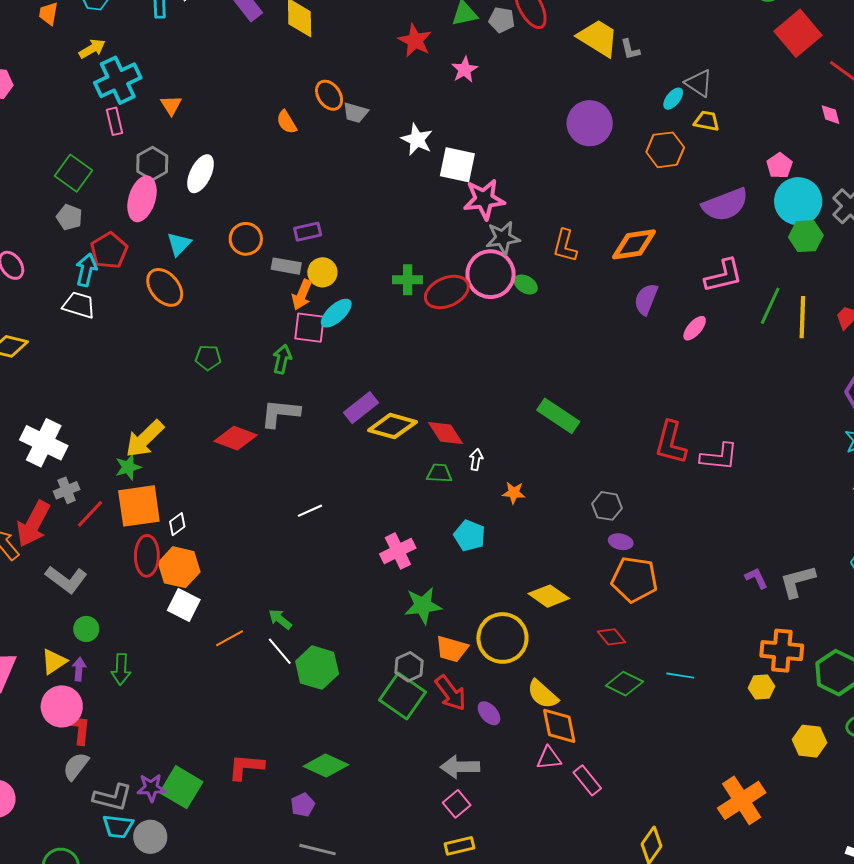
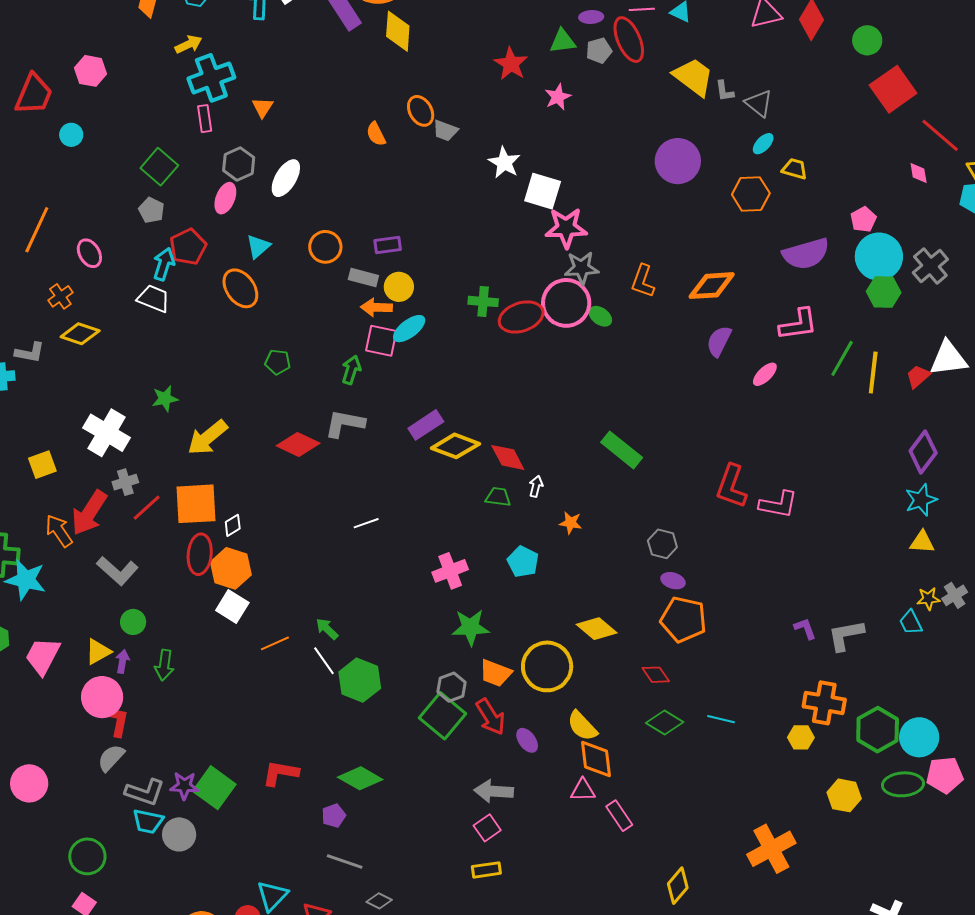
gray pentagon: (502, 20) -> (599, 51), turned -30
gray triangle: (699, 83) -> (759, 103), moved
pink ellipse: (142, 199) -> (225, 198), size x0.7
orange arrow: (302, 295) -> (376, 307), turned 64
green star: (128, 467) -> (165, 399), moved

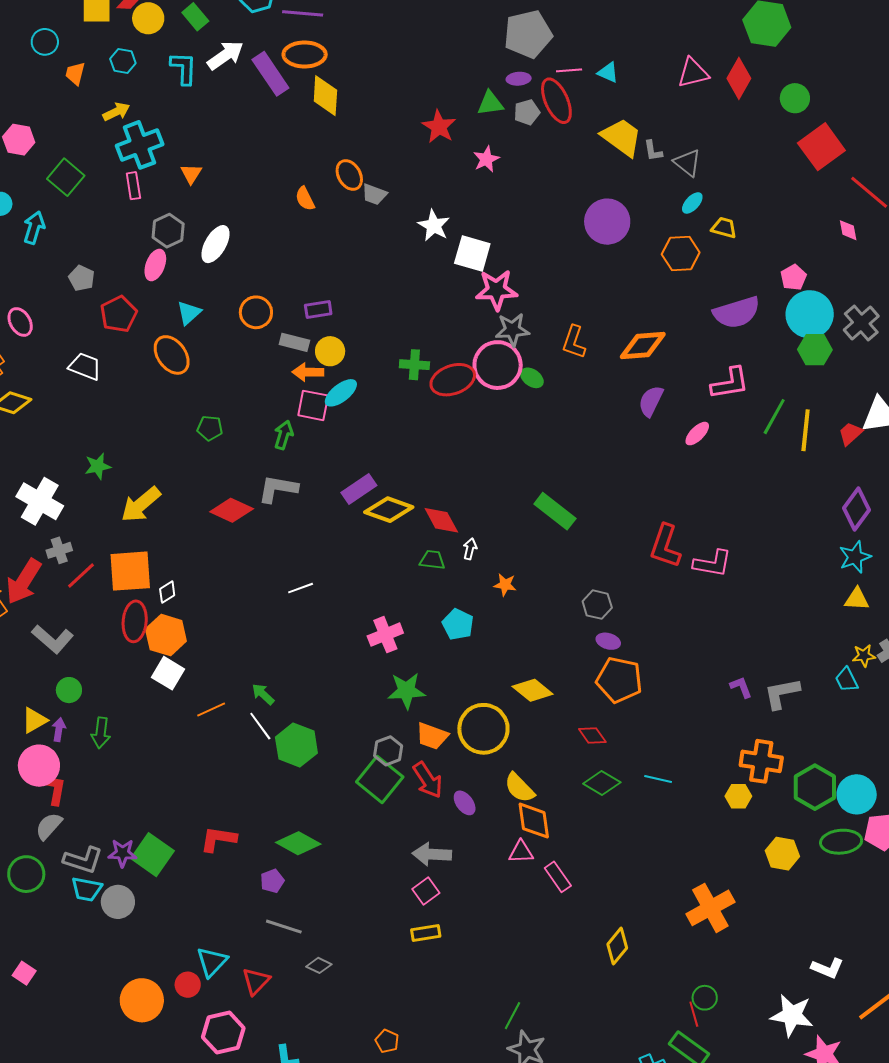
green square: (159, 167) -> (66, 177), moved
cyan arrow: (164, 264) -> (34, 228), moved
green circle: (87, 856) -> (26, 874), moved

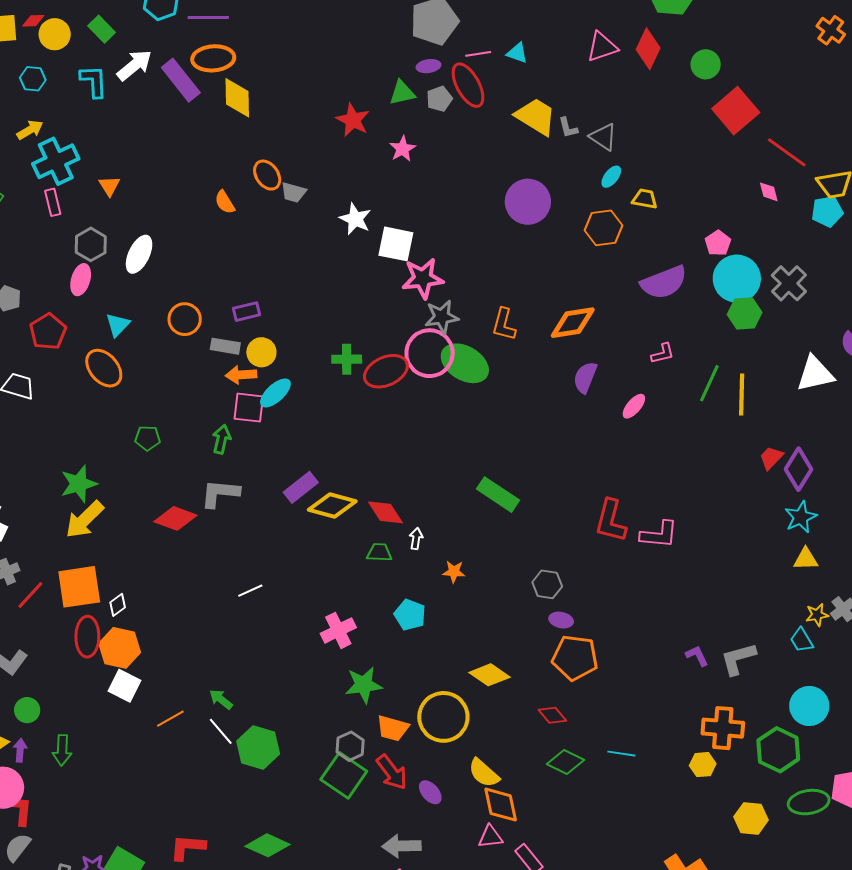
green ellipse: (532, 378) -> (465, 363), size x2.0
pink L-shape: (730, 383) -> (663, 353), size x0.6
red trapezoid: (850, 434) -> (771, 458), moved
green star: (98, 466) -> (79, 484), moved, size x1.4
cyan circle: (857, 794) -> (809, 706), moved

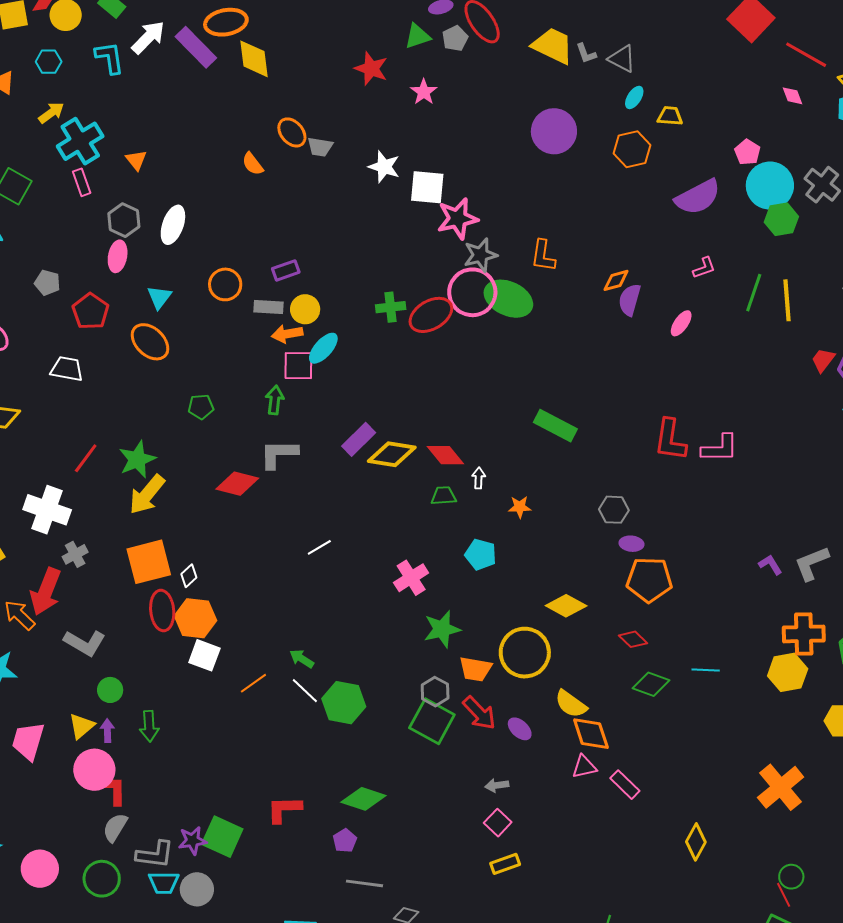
orange diamond: (573, 323) -> (616, 280), moved, size x0.6
red line: (30, 595) -> (86, 458), moved
yellow hexagon: (703, 765) -> (788, 672), size x1.5
gray arrow: (402, 846) -> (497, 785), size x0.6

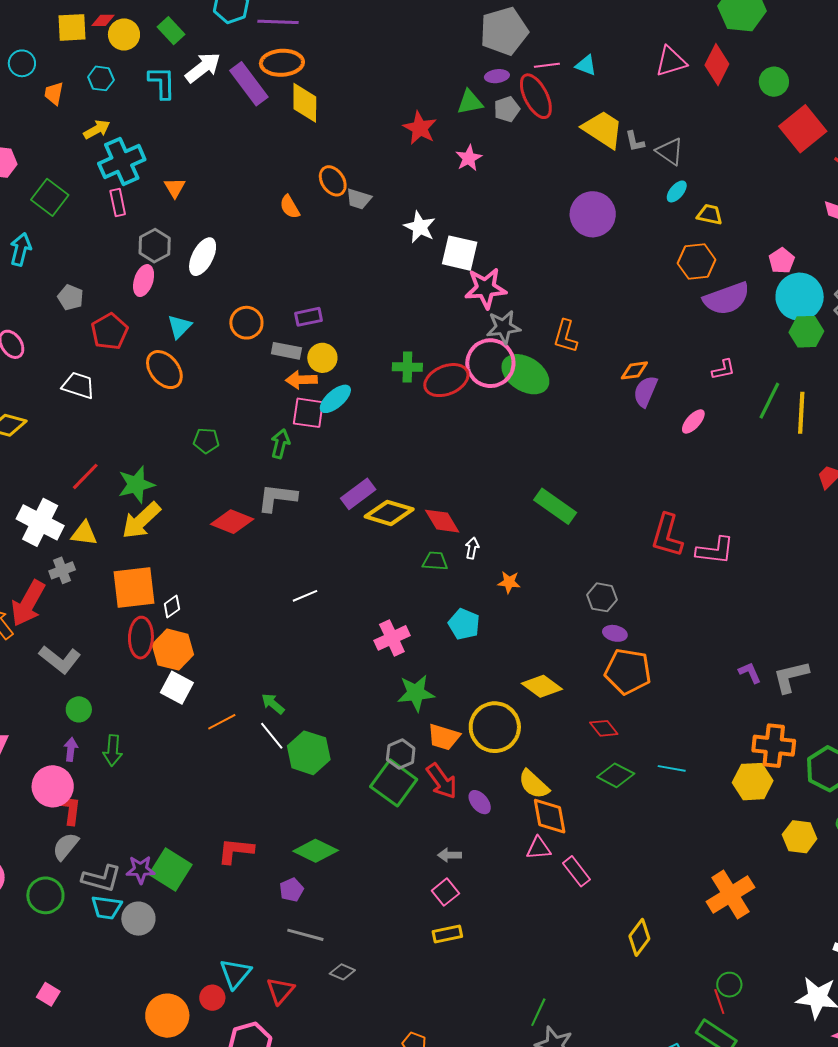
orange hexagon: (632, 149) -> (697, 261), moved
yellow triangle: (82, 726) -> (84, 533), moved, turned 40

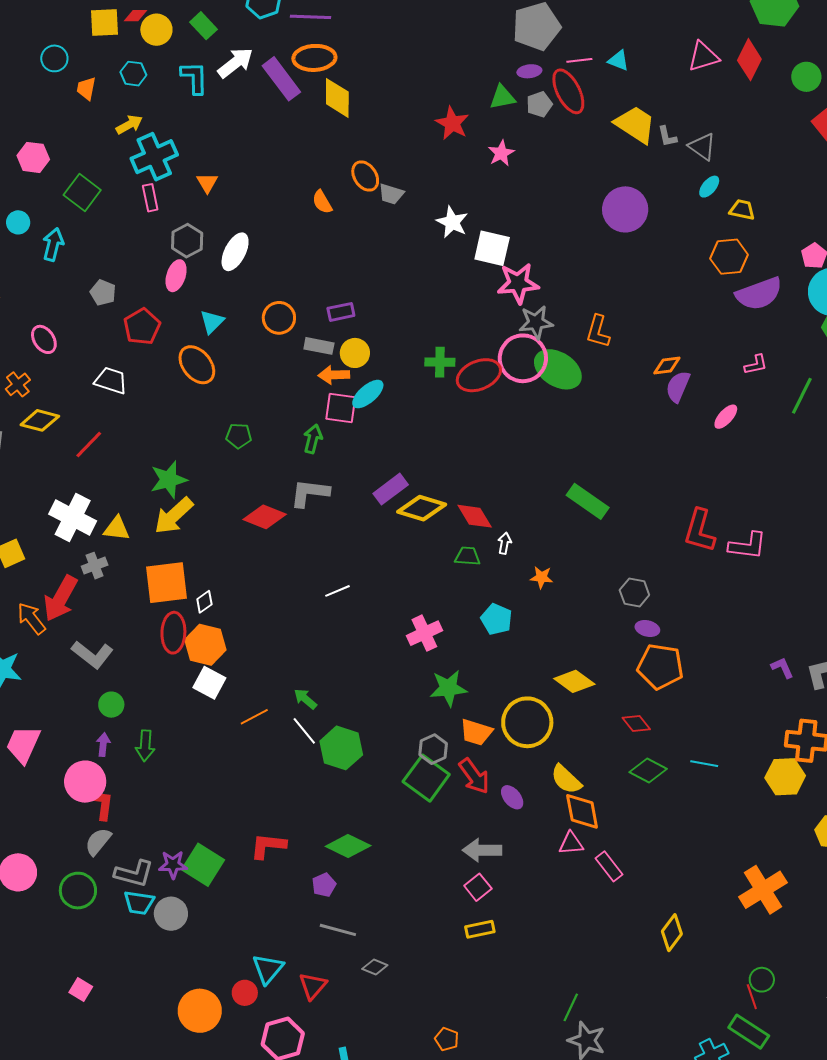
red line: (85, 476) -> (89, 445), moved
gray arrow: (450, 855) -> (482, 850), size x1.6

